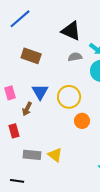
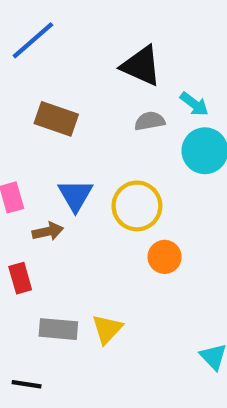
brown arrow: (27, 109) -> (48, 231), turned -128
yellow triangle: (55, 155) -> (107, 329), turned 35

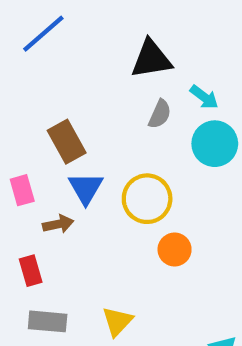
black triangle: (141, 66) -> (151, 59), turned -33
brown rectangle: (56, 119) -> (67, 142), moved, turned 42
gray semicircle: (150, 121) -> (160, 114), turned 124
gray rectangle: (58, 329) -> (48, 321), moved

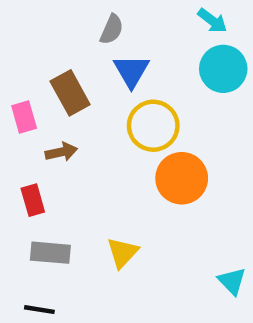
gray semicircle: (160, 114) -> (112, 29), moved
brown rectangle: (67, 142) -> (70, 93), moved
blue triangle: (86, 188) -> (131, 71), moved
orange circle: (175, 249) -> (182, 178), size x1.5

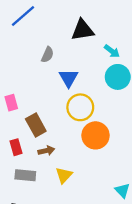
gray semicircle: (112, 29) -> (48, 55), moved
brown rectangle: (70, 93) -> (36, 125), moved
brown arrow: (61, 152) -> (46, 151), moved

